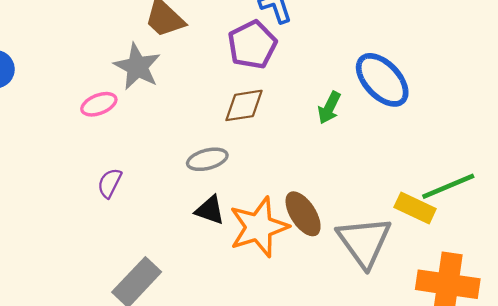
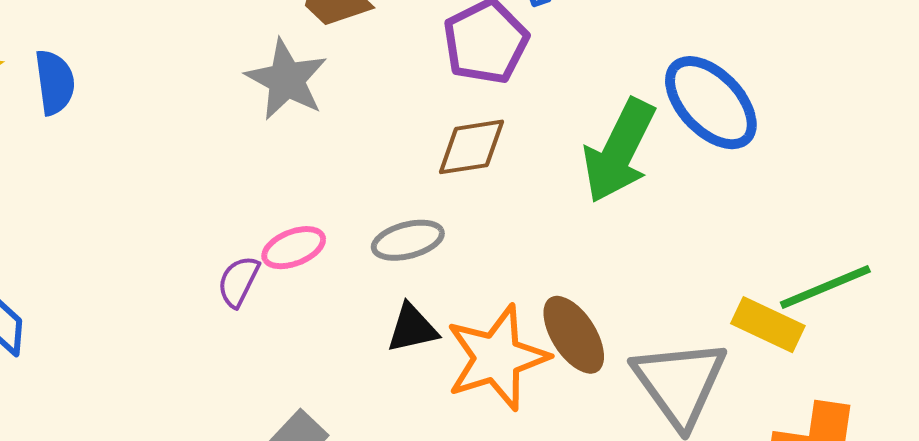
pink ellipse: (99, 104) -> (294, 248), moved
green arrow: (329, 108) -> (619, 151), size x1.8
black triangle: (210, 210) -> (412, 328), turned -32

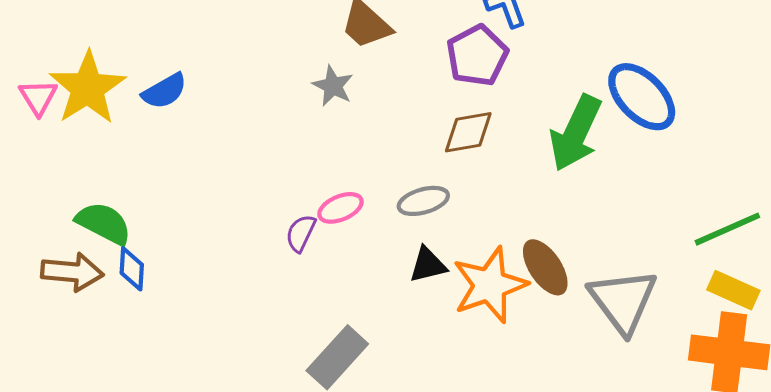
gray star: (286, 80) -> (333, 86), size x0.7
blue semicircle: (55, 82) -> (164, 91), turned 69
yellow rectangle: (768, 325) -> (733, 290), moved

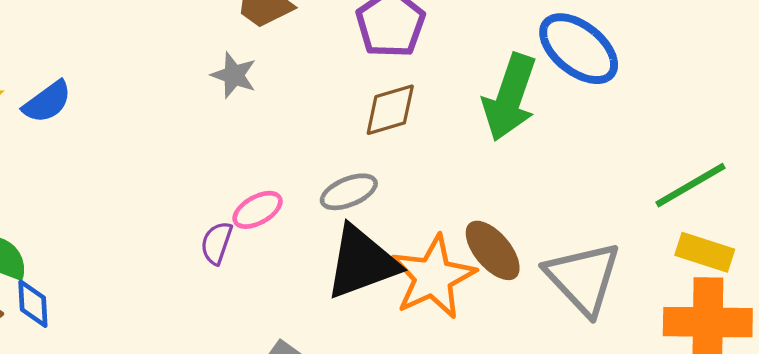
black triangle: (428, 265) -> (362, 262), size x1.8

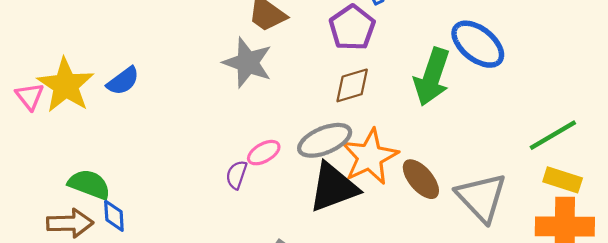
gray star: (234, 75) -> (248, 63), size x1.6
gray ellipse: (349, 192) -> (325, 140), size x1.4
orange star: (433, 277) -> (370, 157), moved

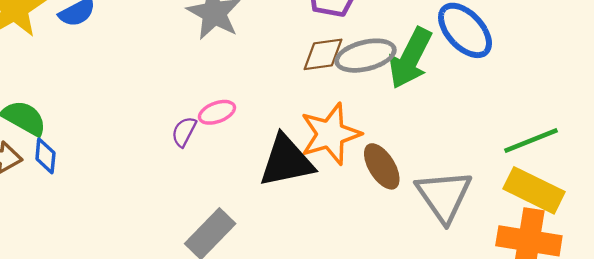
gray ellipse: (325, 140) -> (365, 56), moved
yellow rectangle: (563, 180) -> (534, 190), size x1.4

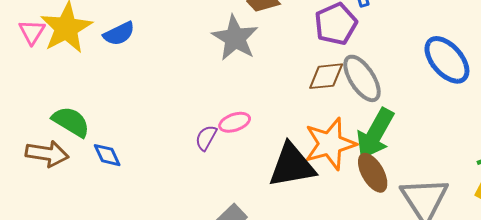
gray ellipse: (365, 56) -> (362, 78), turned 69
green arrow: (410, 58) -> (375, 134), moved
blue diamond: (45, 156) -> (107, 155), moved, turned -32

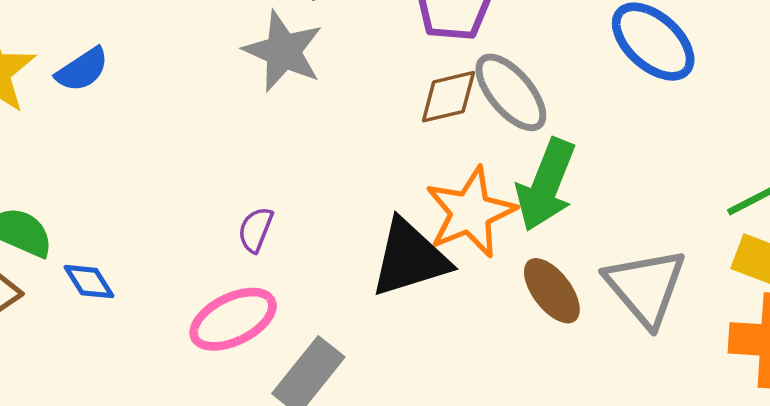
pink ellipse: (235, 122) -> (233, 319), moved, size x1.6
brown ellipse: (373, 173) -> (552, 291), moved

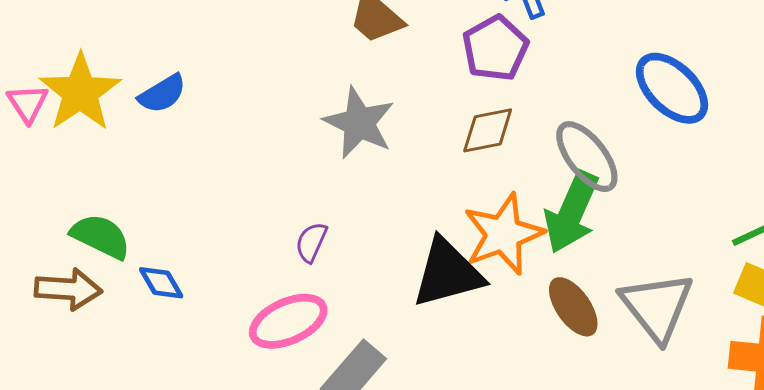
gray star: (283, 51) -> (359, 123), moved
gray ellipse: (511, 92) -> (587, 157), moved

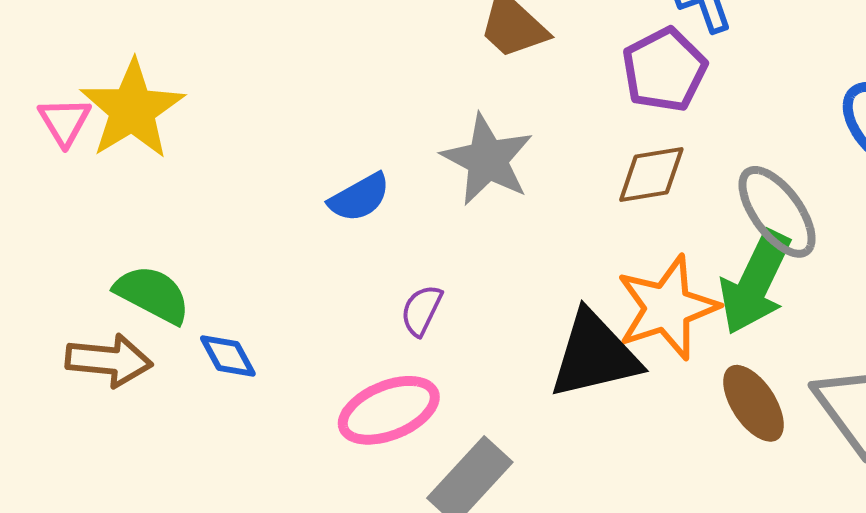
blue semicircle: (162, 94) -> (359, 197), moved

